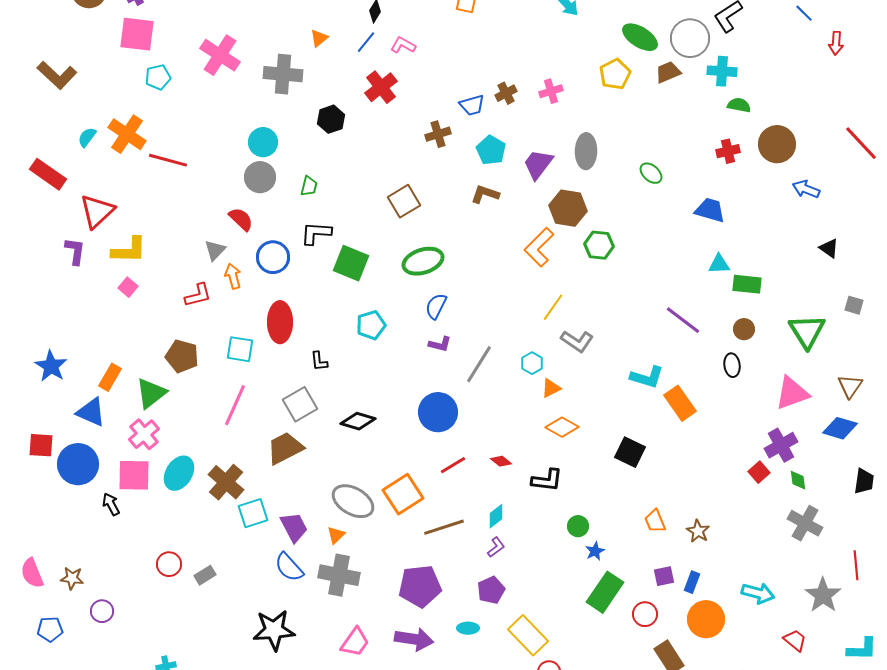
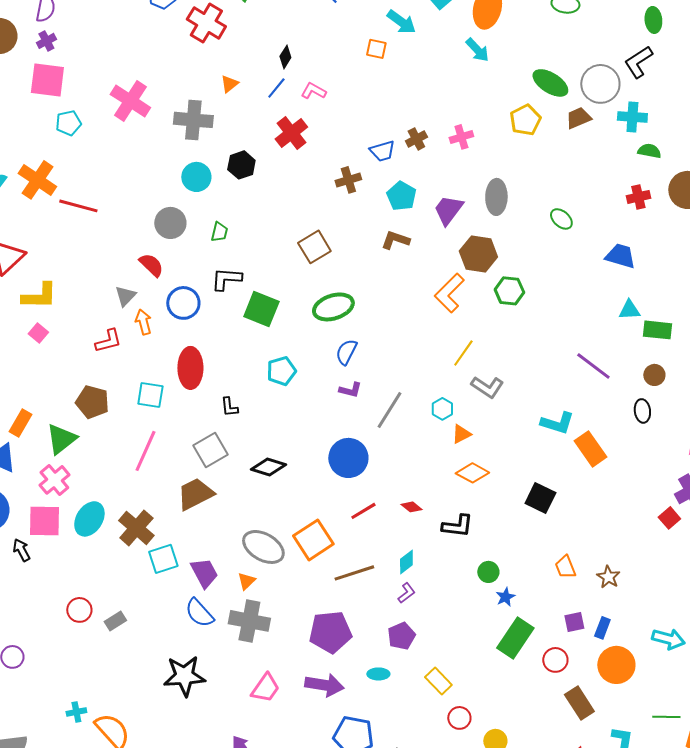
cyan circle: (263, 142) -> (196, 177), moved
yellow rectangle: (528, 635) -> (438, 681), size x0.7

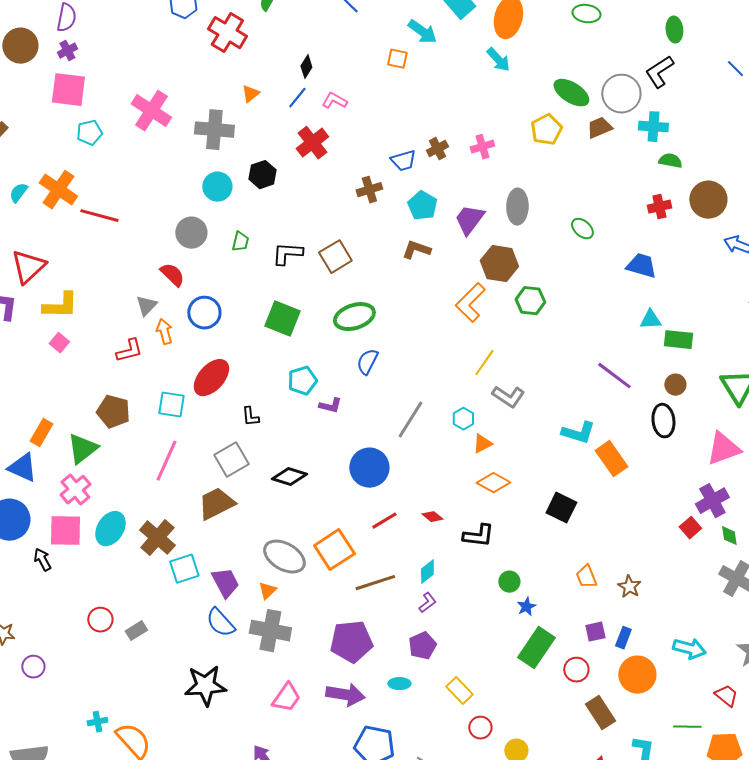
black L-shape: (226, 279) -> (287, 254), moved
red ellipse: (190, 368) -> (211, 378), turned 42
purple L-shape: (350, 390) -> (330, 406), moved
black ellipse: (642, 411) -> (663, 421), size x1.4

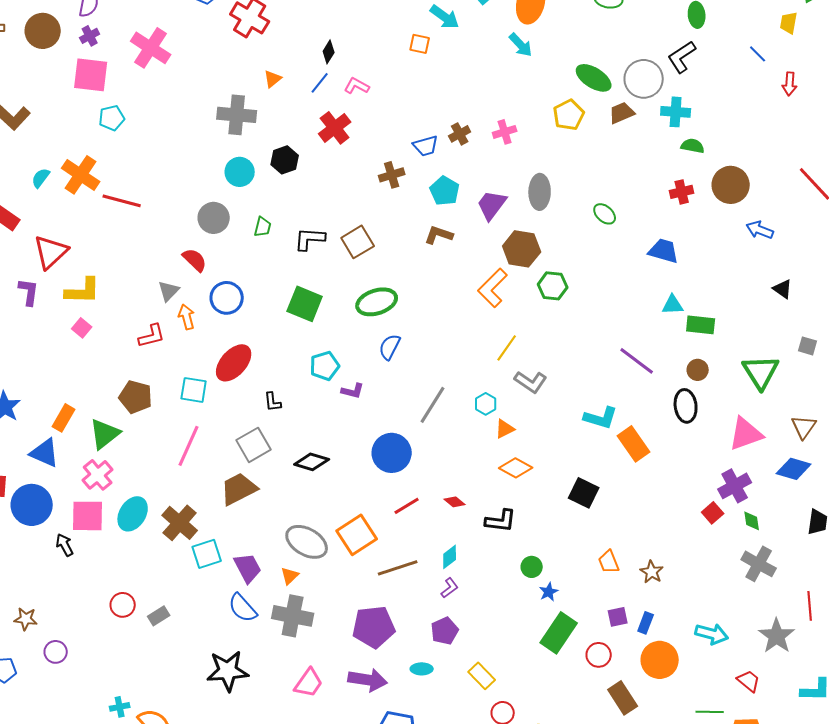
pink cross: (151, 111) -> (151, 48), moved

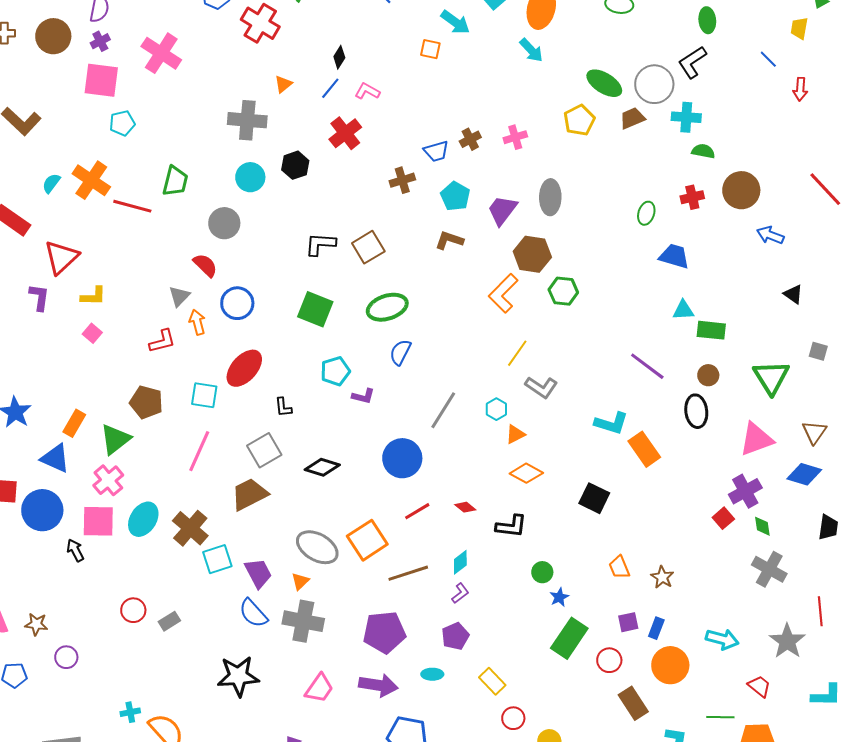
green ellipse: (605, 214) -> (646, 213), moved, turned 65
green trapezoid: (263, 227) -> (175, 181), moved, size x1.5
yellow L-shape: (83, 291) -> (93, 296), size x0.7

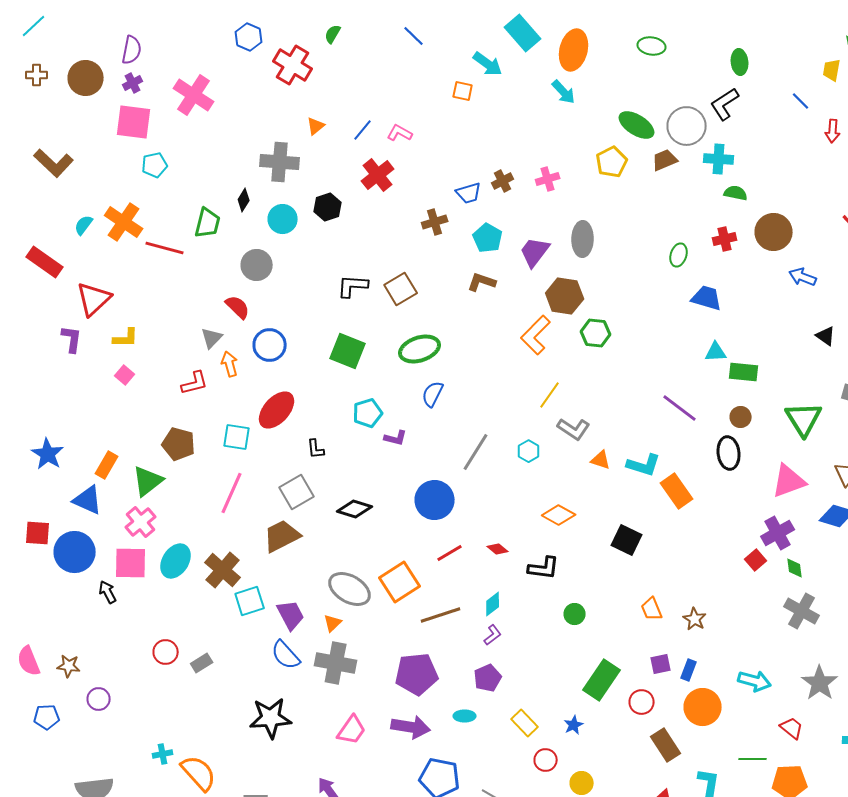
black diamond: (339, 57) -> (244, 200), moved
orange triangle: (515, 434) -> (601, 460), moved, turned 45
blue star: (559, 597) -> (574, 725), moved

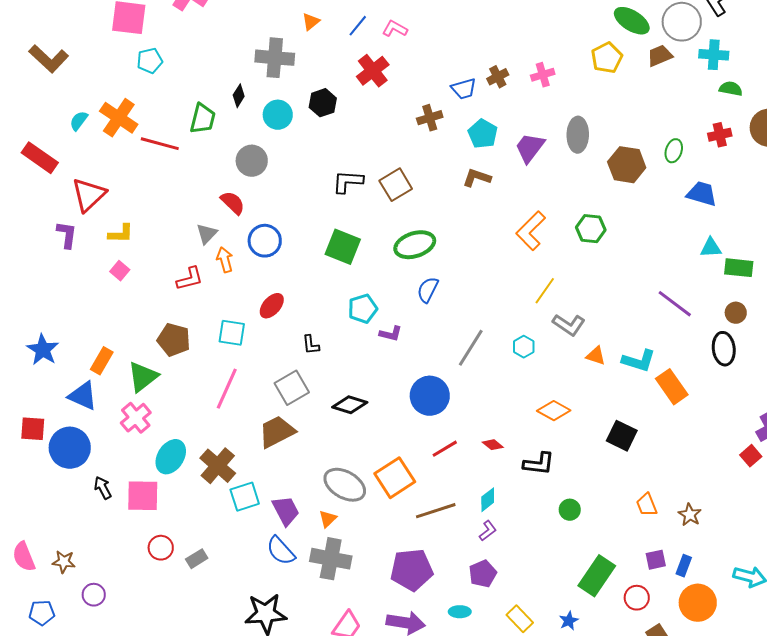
brown hexagon: (565, 296) -> (627, 165), moved
red ellipse: (277, 410) -> (272, 306), size x0.7
pink square: (131, 563) -> (143, 496), moved

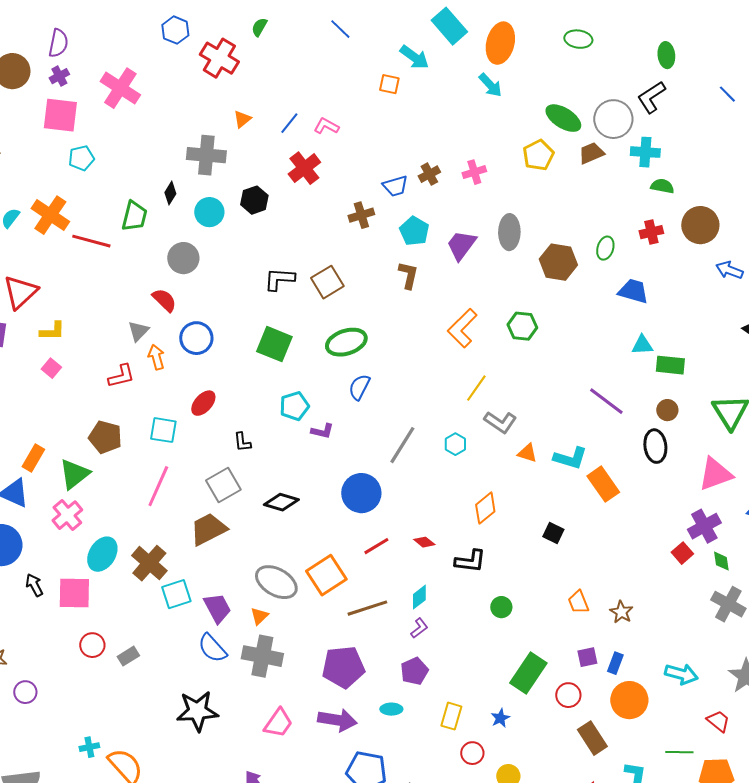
brown L-shape: (477, 178) -> (408, 275), turned 84
orange diamond: (554, 411) -> (485, 508), turned -68
black square: (622, 436) -> (553, 533), size x0.7
yellow rectangle: (520, 619) -> (451, 716), turned 60

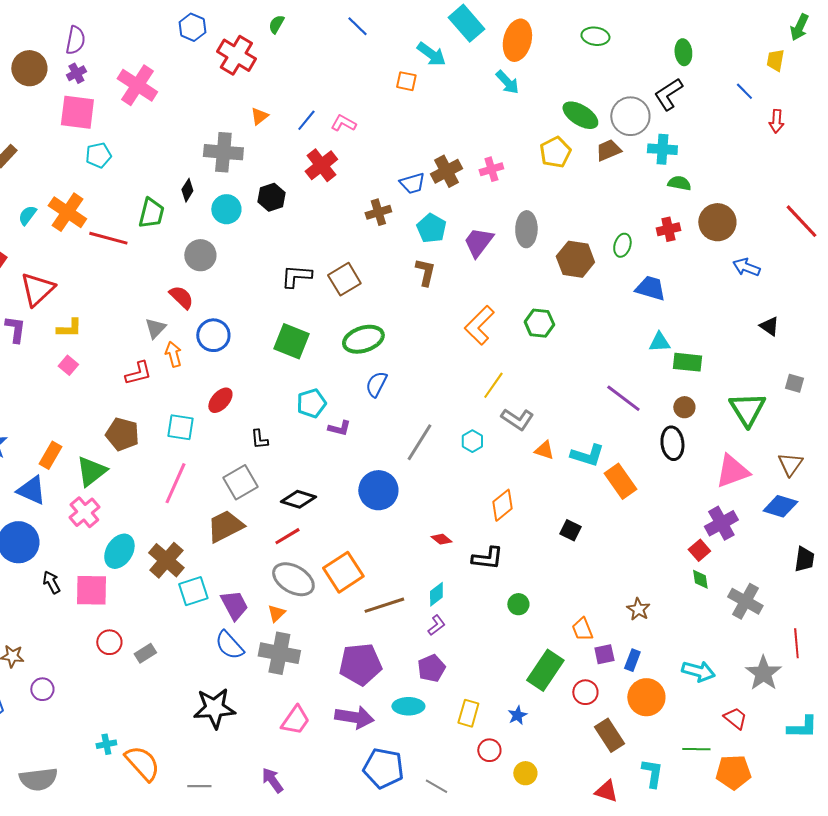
brown cross: (429, 174) -> (446, 171), size x1.4
red line: (376, 546) -> (287, 536), moved
green diamond: (721, 561) -> (700, 579), moved
orange trapezoid: (578, 602) -> (582, 629), moved
cyan ellipse: (391, 709) -> (408, 706), size x1.4

